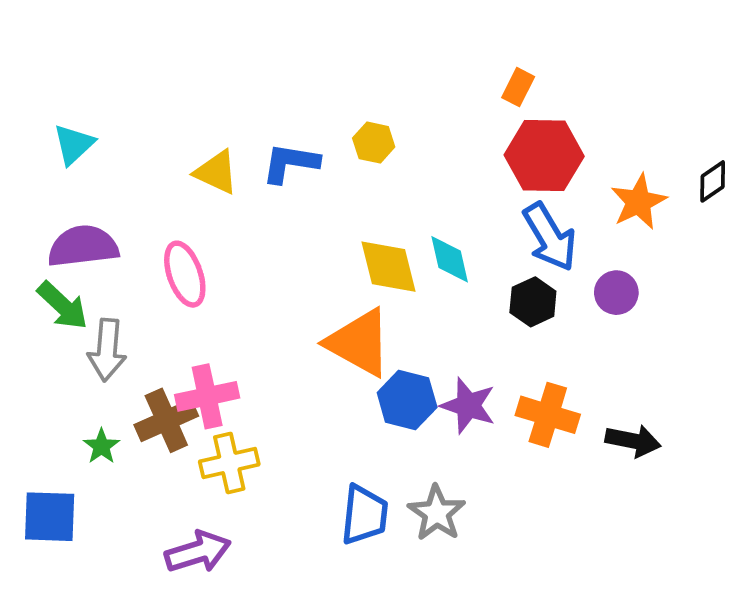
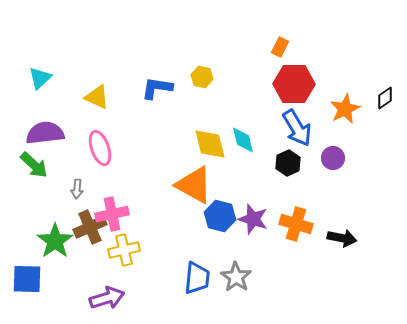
yellow triangle: (216, 172) -> (97, 97), moved
gray arrow: (107, 350) -> (77, 189), moved, size x0.6
green star: (101, 446) -> (55, 241), size x1.8

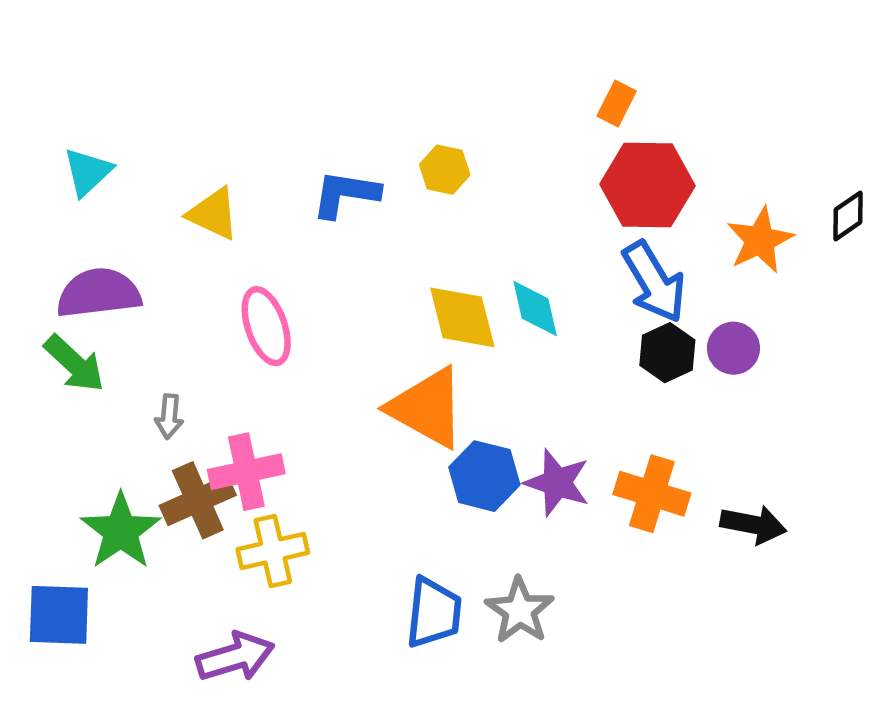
pink ellipse: (100, 148) -> (266, 326), moved
black hexagon: (288, 163) -> (667, 353), moved

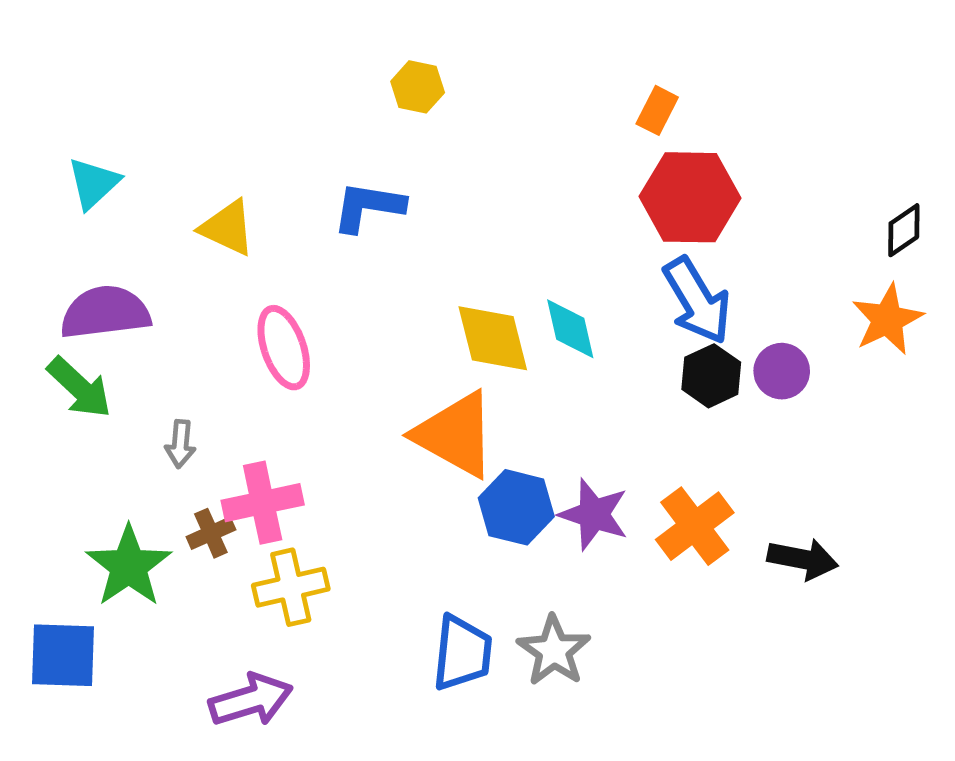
yellow hexagon: (445, 170) -> (418, 87), moved
orange star: (760, 240) -> (887, 319), moved
orange cross: (652, 494) -> (695, 526), turned 36
brown cross: (198, 500) -> (211, 533), size x0.6

